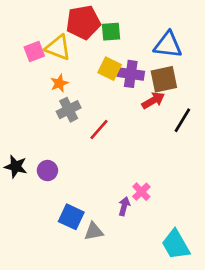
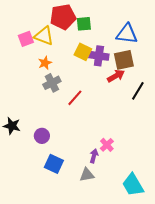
purple circle: (47, 171) -> (42, 136), moved
gray triangle: (94, 231) -> (87, 175), moved

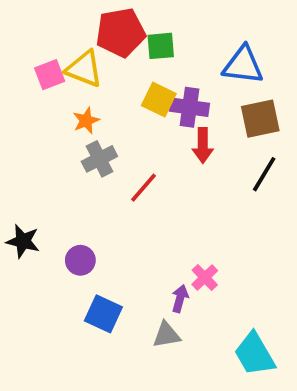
brown square: (124, 60) -> (260, 119), moved
red arrow: (116, 76) -> (203, 145), moved, turned 120

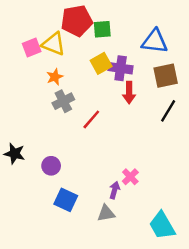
yellow square: (159, 100) -> (101, 63), turned 35

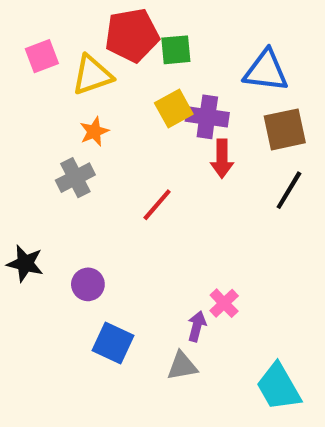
yellow triangle: (54, 44) -> (92, 75), turned -40
pink square: (32, 48) -> (42, 56), moved
gray cross: (63, 101) -> (75, 178), moved

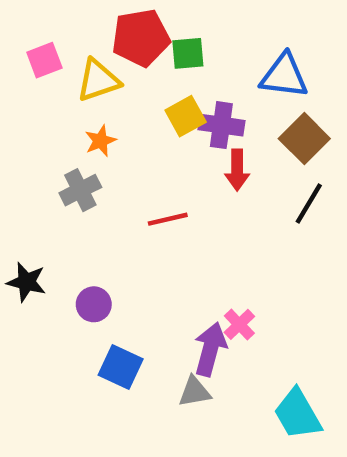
brown square: (285, 129) -> (304, 139), turned -33
red line: (157, 205) -> (168, 219), turned 36
purple arrow: (197, 326) -> (210, 349), size x1.6

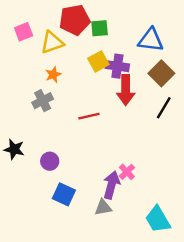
red arrow: (237, 170) -> (126, 90), size x1.4

